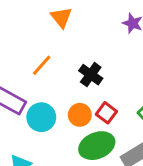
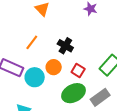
orange circle: (80, 115) -> (54, 67), moved

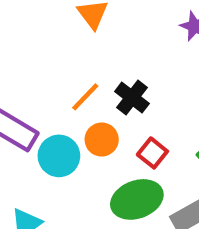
orange line: (32, 42) -> (85, 97), moved

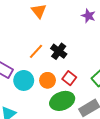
orange circle: (102, 140) -> (48, 80), moved

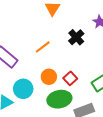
black cross: (59, 51) -> (76, 37), moved
cyan circle: (24, 80) -> (23, 89), moved

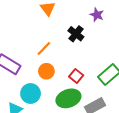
orange circle: (49, 77) -> (46, 71), moved

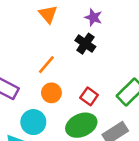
purple star: (97, 15) -> (93, 17), moved

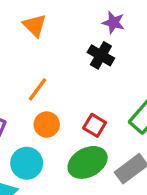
purple star: (93, 17) -> (113, 23), moved
black cross: (85, 44) -> (101, 55), moved

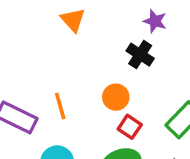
orange line: (37, 89) -> (60, 106), moved, turned -55
orange circle: (47, 125) -> (116, 97), moved

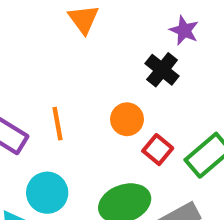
red square: (130, 127) -> (158, 150), moved

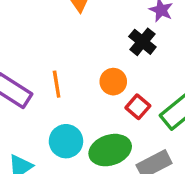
cyan circle: (47, 193) -> (66, 141), moved

